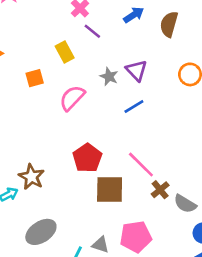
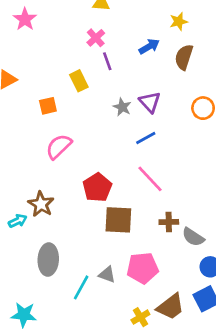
purple line: (92, 31) -> (107, 61), turned 30
pink semicircle: (72, 98) -> (59, 146), moved
pink line: (141, 165) -> (150, 179), moved
brown cross: (160, 190) -> (169, 222), turned 36
gray ellipse: (41, 232) -> (48, 260), turned -56

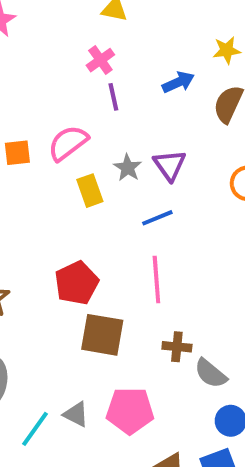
yellow rectangle: (79, 81) -> (90, 191), moved
pink semicircle: (59, 146) -> (68, 143), moved
pink line: (150, 179) -> (156, 279), turned 32

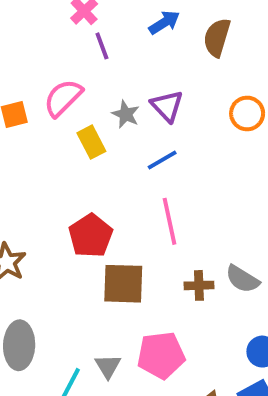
gray semicircle: (211, 373) -> (242, 279), moved
gray triangle: (76, 414) -> (108, 366), turned 40

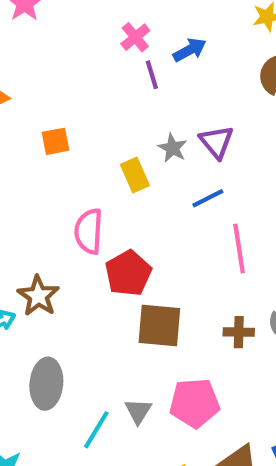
blue arrow: (164, 23) -> (190, 50), moved
pink semicircle: (63, 98) -> (89, 231), moved, turned -45
pink line: (169, 221) -> (239, 249), moved

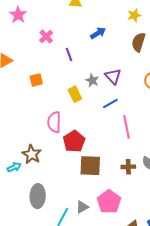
pink cross: (135, 37) -> (46, 37), moved
purple line: (152, 75) -> (69, 54), moved
pink pentagon: (195, 403) -> (109, 202), turned -30
gray triangle: (138, 411) -> (82, 207), turned 32

